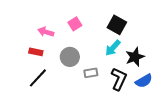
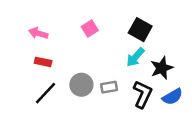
pink arrow: (46, 32) -> (38, 33), moved
gray circle: (70, 57) -> (81, 85), moved

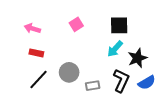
black square: (140, 30) -> (119, 25), turned -30
gray rectangle: (109, 87) -> (93, 86), moved

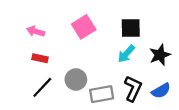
pink square: (76, 24) -> (84, 27), size x1.5
black star: (137, 58) -> (160, 55), moved
gray rectangle: (93, 86) -> (102, 94), size x1.5

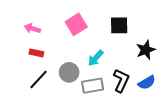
cyan arrow: (126, 54) -> (96, 58), moved

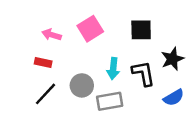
pink arrow: (32, 28) -> (52, 35), moved
cyan arrow: (96, 58) -> (113, 69), turned -36
black L-shape: (121, 81) -> (143, 73), moved, turned -35

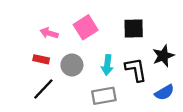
gray circle: (82, 85) -> (72, 65), moved

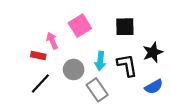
pink arrow: (49, 33) -> (52, 41), moved, turned 49
gray circle: (72, 65) -> (74, 70), moved
gray rectangle: (104, 96) -> (97, 90), turned 65

